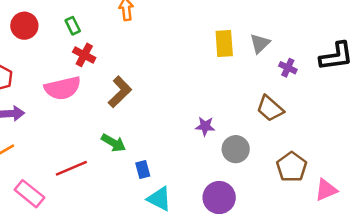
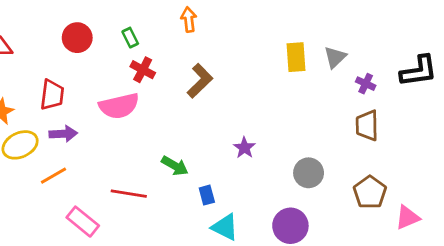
brown L-shape: (120, 92) -> (200, 81), moved
brown trapezoid: (270, 108) -> (367, 125), moved, turned 48
purple star: (205, 126) -> (244, 148), moved, turned 30
red line: (71, 168) -> (129, 194), turned 32

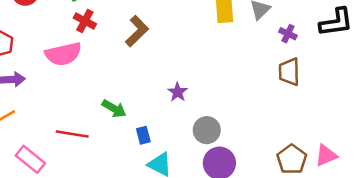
gray circle: (309, 173) -> (207, 130), moved
brown pentagon: (370, 192) -> (292, 159), moved

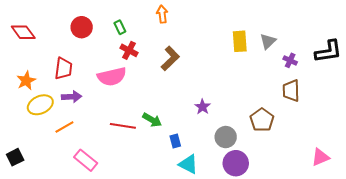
red line: (72, 134) -> (123, 126), moved
brown pentagon: (292, 159) -> (262, 120), moved

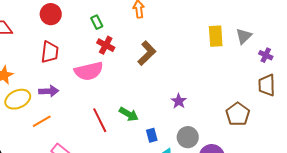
red circle: (82, 27) -> (51, 14), moved
red trapezoid: (63, 69) -> (50, 52), moved
red line: (123, 126) -> (100, 120), turned 55
gray circle: (226, 137) -> (188, 137), moved

